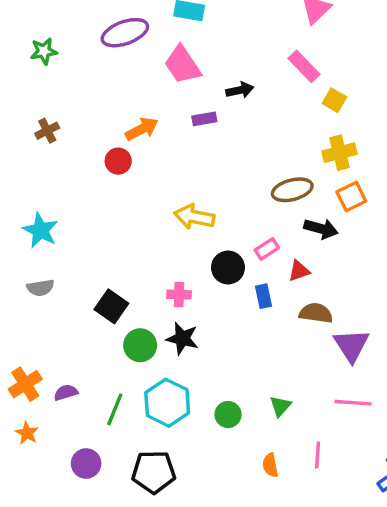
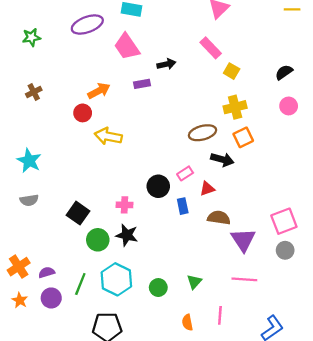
yellow arrow: (194, 217) -> (108, 136), moved
purple circle: (86, 464) -> (51, 298), moved

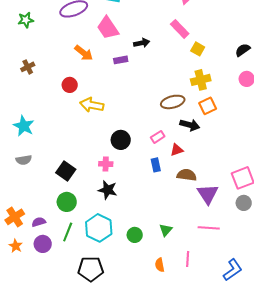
orange arrow: (99, 91) -> (84, 53), moved, turned 66
black circle: (158, 186) -> (121, 140), moved
green circle: (98, 240) -> (67, 202), moved

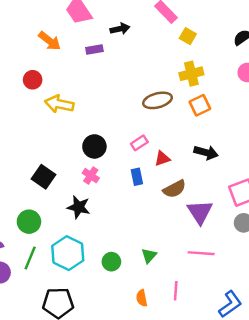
black arrow: (190, 125) -> (206, 153), moved
pink cross: (106, 164) -> (91, 176), moved, turned 32
black square: (66, 171) -> (43, 177), moved
brown semicircle: (187, 175) -> (174, 189), turned 144

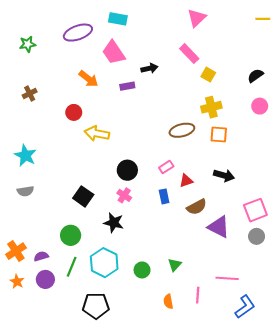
orange square: (200, 105) -> (219, 134), turned 30
purple triangle: (200, 212) -> (219, 227), turned -30
pink line: (201, 253) -> (227, 278), moved

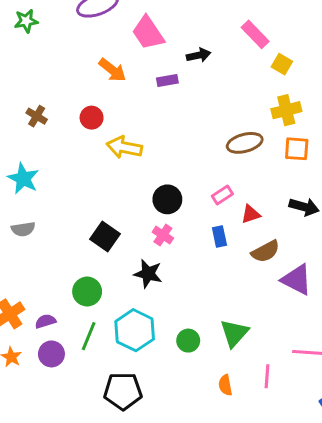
brown cross: (30, 93) -> (37, 116), moved, turned -32
green triangle: (175, 265) -> (234, 333), size x1.5

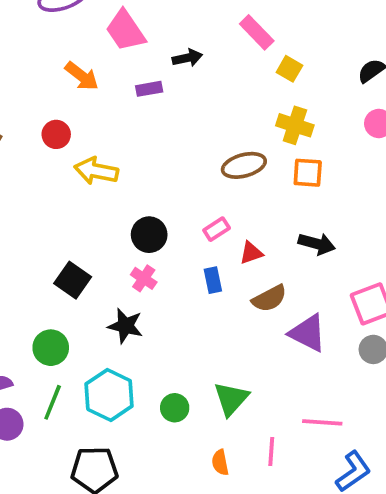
yellow cross: (286, 110) -> (295, 125), turned 32

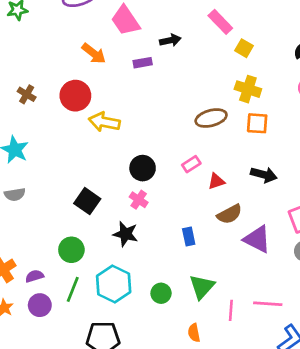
red circle: (56, 134) -> (75, 96), size x1.5
blue rectangle: (213, 280) -> (189, 237), moved
pink line: (271, 451) -> (231, 310), moved

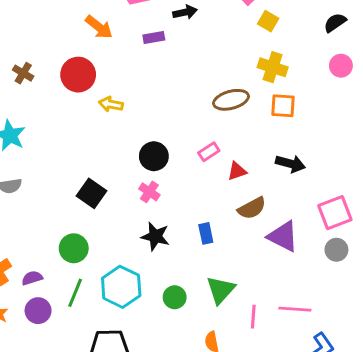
yellow arrow: (104, 122) -> (111, 104), size x0.7
black star: (125, 234) -> (155, 236), moved

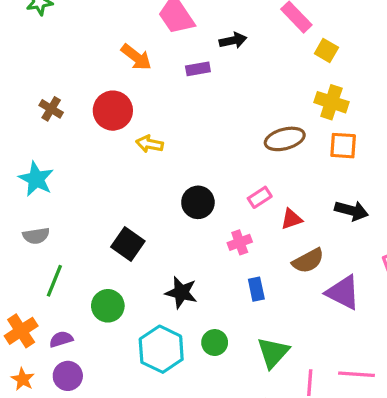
pink cross: (149, 192) -> (240, 242), moved, turned 36
black star: (155, 236) -> (181, 292), moved
green line: (75, 293) -> (54, 281), moved
green circle: (175, 297) -> (215, 343), moved

